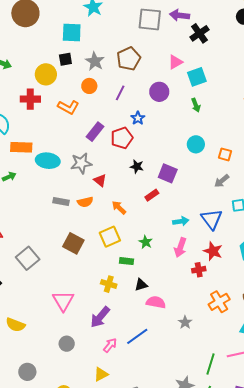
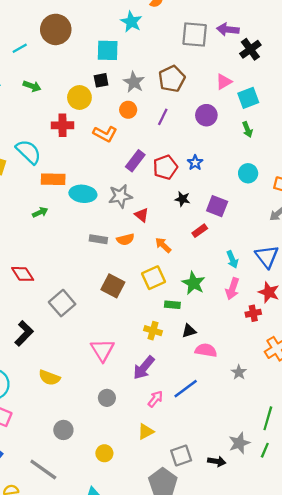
blue star: (138, 118) -> (195, 163), moved
cyan arrow: (181, 221) -> (232, 259), turned 77
green star: (146, 242) -> (193, 283), size x1.5

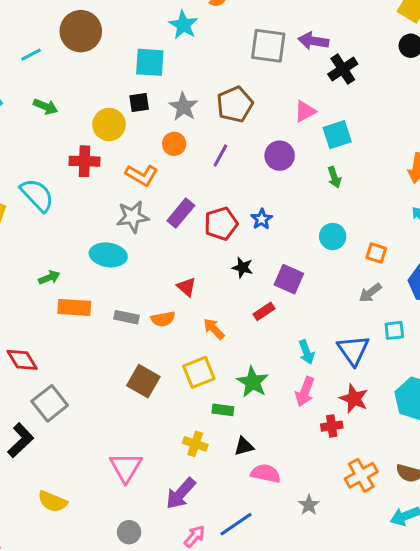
orange rectangle: (53, 179) -> (74, 307), moved
gray star: (120, 196) -> (133, 217), moved
gray square: (62, 303) -> (50, 403), moved

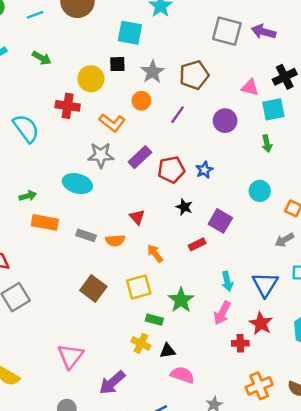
black cross: (343, 69) -> (285, 77), moved
pink triangle: (305, 111) -> (250, 87), turned 36
yellow cross: (195, 444) -> (141, 343), moved

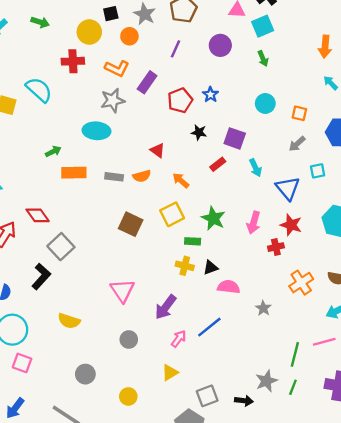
orange circle: (141, 101) -> (129, 36), moved
purple rectangle: (140, 157) -> (147, 82), moved
cyan arrow: (227, 281) -> (255, 168), moved

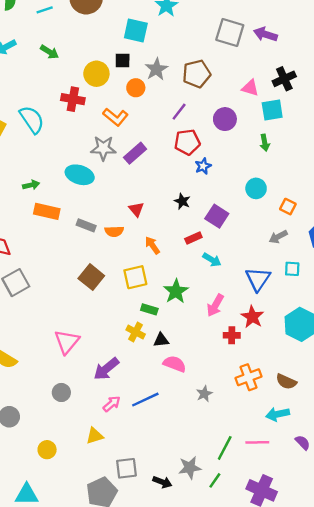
purple rectangle: (147, 82) -> (135, 153), moved
red pentagon: (180, 100) -> (187, 142), moved
cyan arrow: (255, 168) -> (212, 260), moved, turned -48

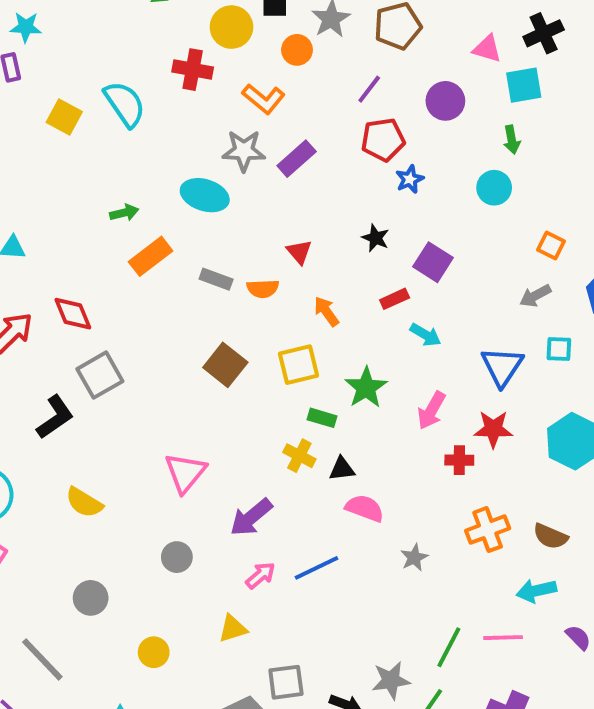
cyan circle: (256, 188) -> (494, 188), moved
orange rectangle: (47, 211) -> (151, 256), turned -50
red star: (252, 317) -> (493, 429), turned -30

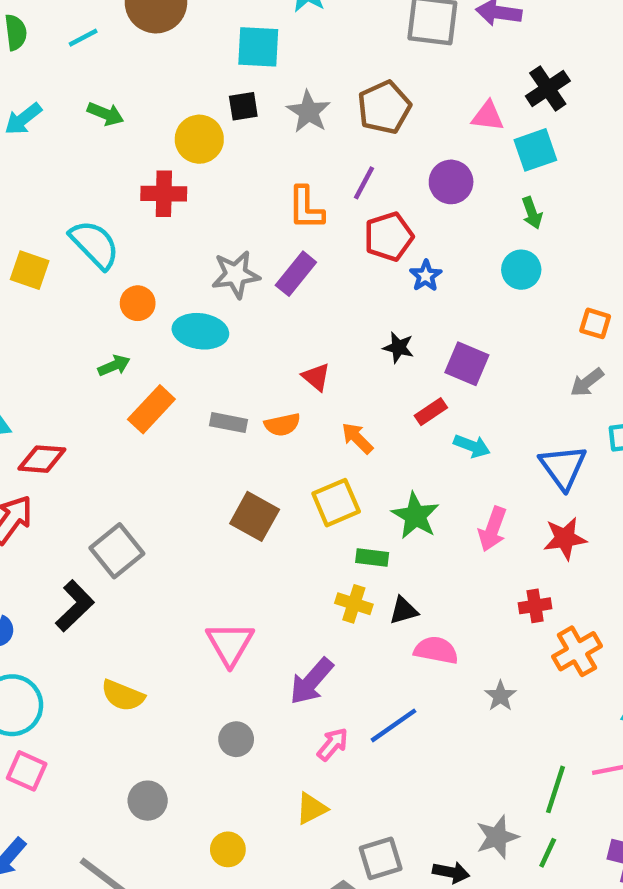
orange circle: (297, 50) -> (138, 303), moved
orange L-shape: (264, 99) -> (306, 208), moved, turned 60
red diamond: (73, 314) -> (42, 459), moved, turned -54
red cross: (459, 460) -> (535, 606), moved

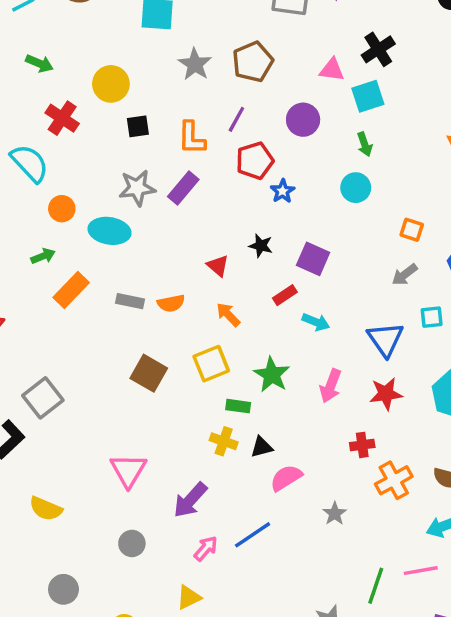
black square: (243, 106) -> (138, 126), moved
red cross: (164, 194) -> (62, 118), moved, turned 32
red triangle: (316, 377) -> (218, 266), moved
pink semicircle: (436, 650) -> (286, 478), turned -44

